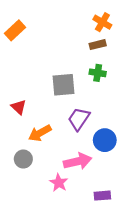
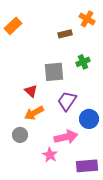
brown rectangle: (98, 45) -> (65, 34), moved
green cross: (98, 73) -> (83, 62), turned -32
red triangle: (19, 107) -> (31, 91), moved
purple rectangle: (102, 196) -> (87, 166), size x1.5

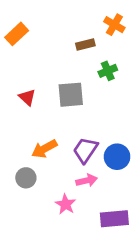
green cross: (83, 62) -> (108, 71), moved
red triangle: (31, 91) -> (27, 97), moved
purple trapezoid: (67, 101) -> (85, 150), moved
pink arrow: (66, 137) -> (87, 180), size x0.7

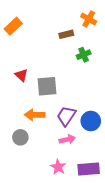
gray square: (71, 95) -> (47, 86), moved
orange arrow: (44, 149) -> (35, 115), turned 30
pink star: (66, 204) -> (58, 167), moved

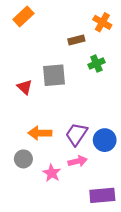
orange rectangle: (13, 26) -> (23, 16), moved
gray square: (47, 86) -> (54, 75), moved
pink star: (58, 167) -> (52, 173), moved

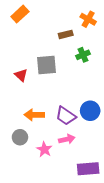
purple trapezoid: (76, 134) -> (66, 116), turned -90
blue circle: (105, 140) -> (90, 111), moved

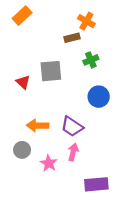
orange cross: (88, 19) -> (86, 21), moved
blue circle: (90, 111) -> (99, 97), moved
pink arrow: (67, 139) -> (73, 152), turned -63

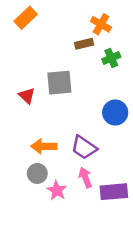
green cross: (91, 60) -> (111, 58), moved
gray circle: (22, 150) -> (37, 174), moved
pink arrow: (73, 152) -> (85, 177), turned -35
purple rectangle: (96, 184) -> (114, 192), moved

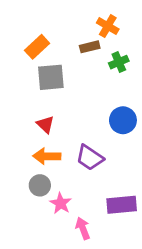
orange rectangle: (26, 18) -> (37, 47), moved
gray square: (59, 83) -> (51, 77), moved
red triangle: (27, 96) -> (45, 124), moved
pink arrow: (85, 177) -> (83, 228), moved

